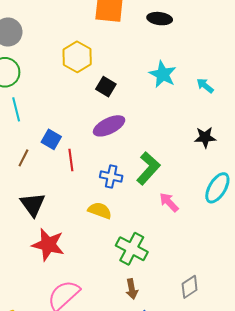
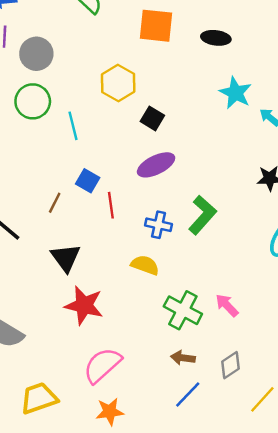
cyan star: (163, 74) -> (235, 93), moved
cyan line: (16, 109) -> (73, 126), moved
pink arrow: (169, 202) -> (227, 305), moved
gray diamond: (190, 287) -> (231, 365), moved
brown arrow: (132, 289) -> (183, 358), turned 108

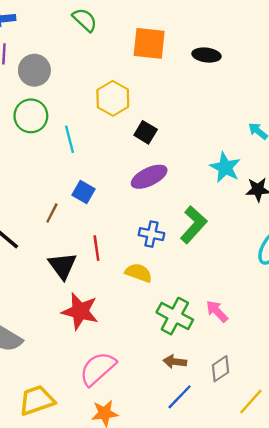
cyan star: (235, 93) -> (225, 167), moved
red line: (111, 205) -> (96, 248), moved

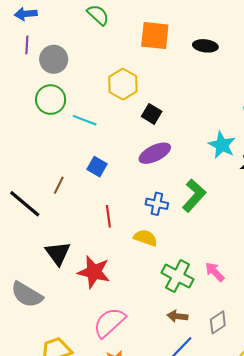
cyan line: (70, 139) -> (85, 120), turned -55
brown line: (52, 213) -> (59, 185), moved
black triangle: (62, 266) -> (58, 253), moved

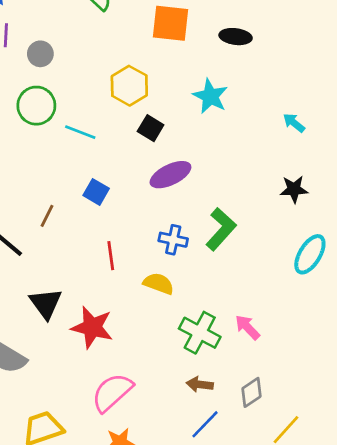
gray circle: (54, 59) -> (40, 54), size x0.7
black square: (152, 114) -> (151, 128), moved
cyan star: (222, 145) -> (210, 96), moved

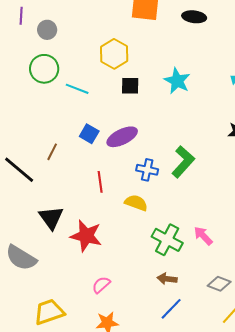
cyan star: (210, 96) -> (177, 81), moved
black square: (151, 128) -> (130, 86), turned -30
purple ellipse: (170, 175) -> (122, 137), moved
pink semicircle: (112, 392) -> (101, 285), size x0.6
gray diamond: (251, 392) -> (219, 284), moved, turned 55

